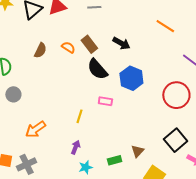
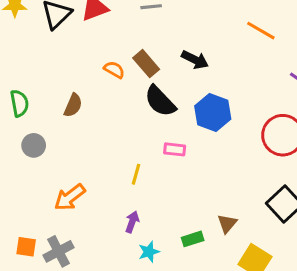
brown semicircle: (40, 50) -> (73, 105), moved

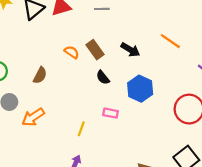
orange line: (261, 31) -> (170, 41), moved
black semicircle: (160, 101) -> (103, 77), size x0.6
orange arrow: (70, 197) -> (33, 117), moved

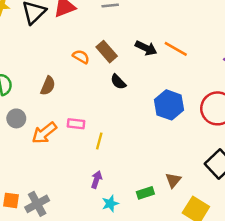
orange line: (170, 41) -> (176, 49), moved
blue hexagon: (140, 89) -> (169, 105), moved
pink rectangle: (111, 113) -> (76, 124), moved

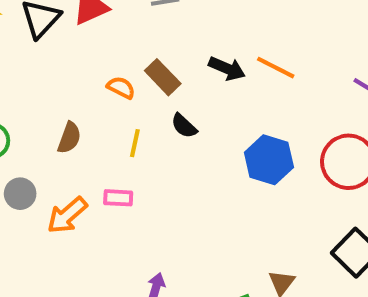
yellow line: (99, 141) -> (135, 143), moved

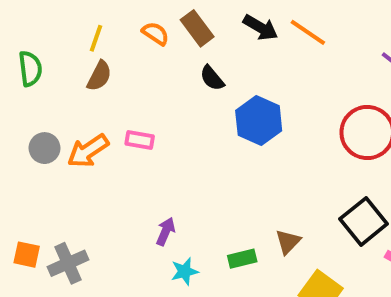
yellow line: (135, 143) -> (96, 38), moved
blue hexagon: (269, 160) -> (259, 121), moved
gray circle: (20, 194) -> (44, 148), moved

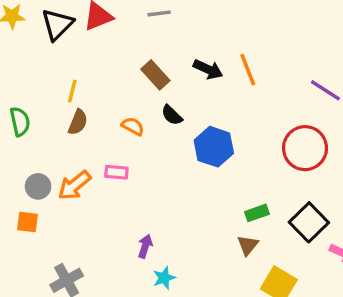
orange line: (308, 32) -> (248, 70), turned 40
orange semicircle: (156, 33) -> (133, 126), moved
orange square: (27, 255) -> (27, 222), moved
green rectangle: (242, 259) -> (257, 213), moved

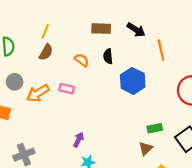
orange line: (248, 70) -> (161, 50), moved
brown rectangle: (155, 75) -> (101, 29), turned -54
black semicircle: (172, 115) -> (108, 56), turned 32
gray circle: (38, 186) -> (15, 82), moved

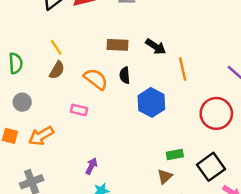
yellow line: (45, 31) -> (56, 47), turned -56
orange semicircle: (82, 60) -> (96, 79), size x1.5
orange arrow: (38, 93) -> (41, 136), moved

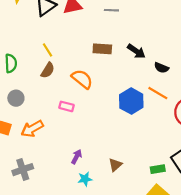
orange line: (183, 69) -> (158, 93), moved, turned -48
black semicircle: (125, 75) -> (161, 68), moved, turned -64
green rectangle: (175, 155) -> (158, 169), moved
brown triangle: (165, 176) -> (115, 165), moved

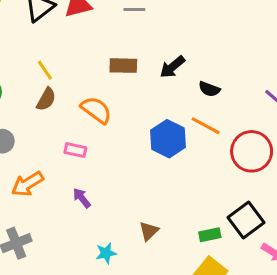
black arrow: (136, 51) -> (172, 67), turned 108
purple arrow: (77, 157) -> (82, 198), moved, turned -64

